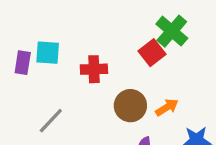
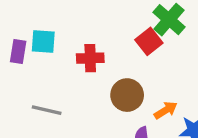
orange arrow: (167, 107) -> (166, 110), moved
gray line: (51, 121) -> (47, 110), turned 60

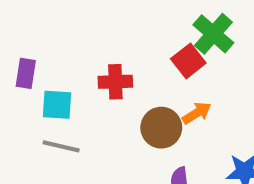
cyan square: (43, 41) -> (57, 105), moved
orange arrow: (166, 110) -> (197, 113), moved

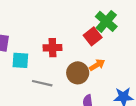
gray line: (61, 146) -> (42, 83), moved

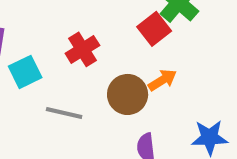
red cross: (53, 48) -> (82, 49), turned -30
cyan square: (20, 60) -> (25, 72), turned -30

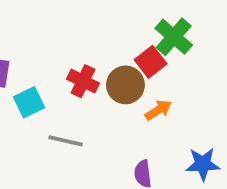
red cross: (82, 49) -> (83, 81), turned -32
brown circle: (128, 94) -> (125, 85), moved

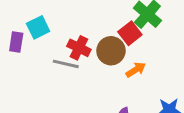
cyan square: (29, 102) -> (38, 27), moved
gray line: (66, 141) -> (66, 64), moved

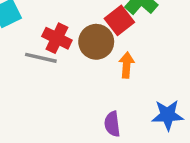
orange arrow: (136, 70) -> (127, 65), turned -54

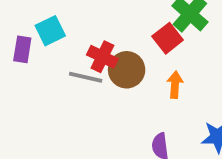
brown circle: (96, 42) -> (127, 70), moved

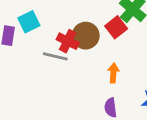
brown circle: (127, 70) -> (86, 36), moved
orange arrow: (175, 85) -> (113, 73), moved

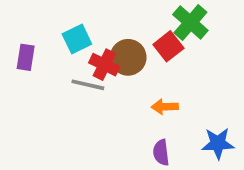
cyan square: (29, 22) -> (77, 39), moved
orange arrow: (113, 73) -> (165, 107), turned -96

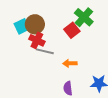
brown circle: (128, 57) -> (35, 24), moved
gray line: (88, 85) -> (45, 51), moved

